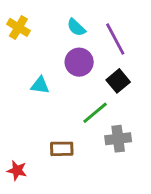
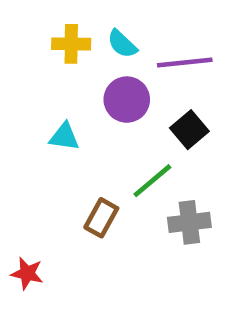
yellow cross: (18, 27) -> (71, 44), moved, turned -30
purple line: (115, 39) -> (185, 62), turned -68
brown rectangle: (62, 149) -> (101, 218), moved, turned -60

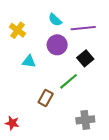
yellow cross: (71, 44) -> (17, 30), moved, turned 35
gray cross: (189, 222) -> (85, 120), moved

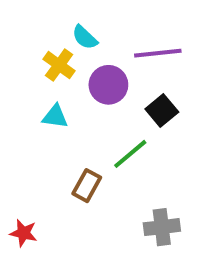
cyan semicircle: (55, 20) -> (85, 37), moved
yellow cross: (17, 30) -> (59, 65), moved

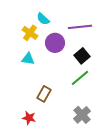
green line: (130, 154) -> (80, 78), moved
gray cross: (162, 227) -> (82, 115), turned -36
red star: (23, 233) -> (29, 118), moved

